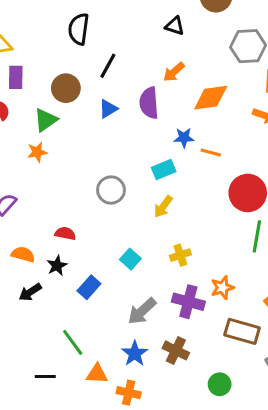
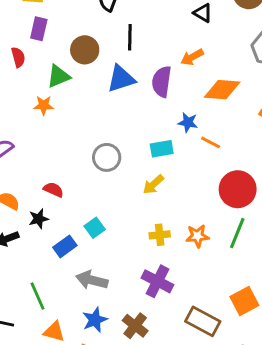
black line: (108, 66) -> (130, 37), turned -40
blue triangle: (108, 109) -> (121, 79), size x1.5
cyan square: (130, 259) -> (95, 228), moved
orange star: (222, 288) -> (197, 236), moved
gray arrow: (142, 311) -> (92, 280), moved, turned 44

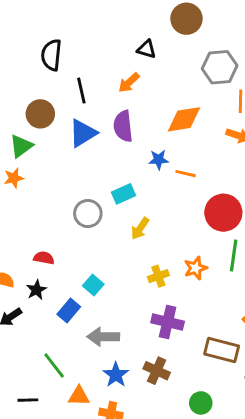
orange arrow: (192, 57) -> (129, 83), moved
cyan rectangle: (162, 149) -> (124, 194), moved

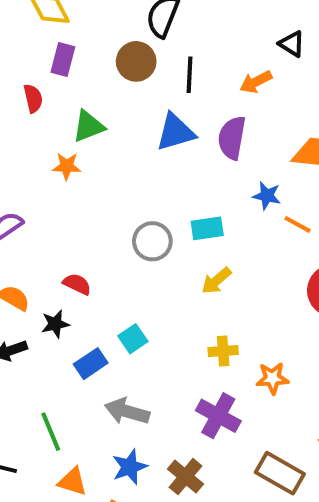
brown circle: (40, 114) -> (136, 61), moved
orange star: (196, 268) -> (272, 378), moved

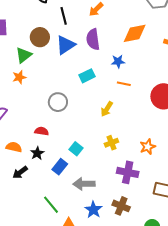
brown circle: (136, 61) -> (40, 37), moved
orange line: (298, 224) -> (124, 84), moved
cyan rectangle: (207, 228) -> (87, 76), moved
gray circle: (152, 241) -> (58, 102), moved
yellow cross: (223, 351) -> (111, 143), moved

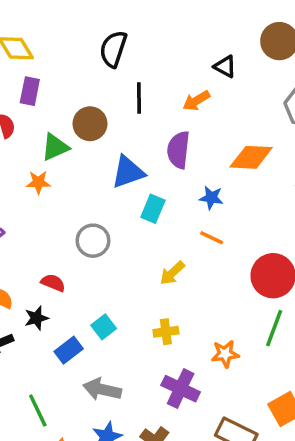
blue triangle: (66, 45) -> (128, 172), moved
cyan rectangle: (87, 76) -> (153, 209), turned -56

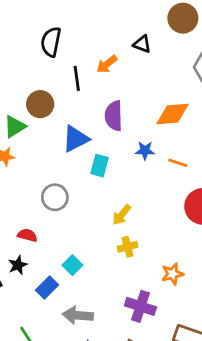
orange arrow: (196, 101) -> (107, 64), moved
orange line: (212, 238) -> (178, 163), moved
yellow cross: (166, 332) -> (128, 247), moved

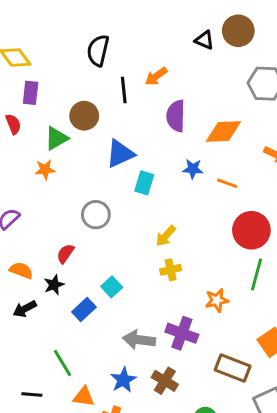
black triangle: (142, 44) -> (204, 40), moved
purple semicircle: (114, 116) -> (176, 116), moved
red semicircle: (27, 235) -> (65, 254), turned -72
gray arrow: (78, 315) -> (139, 340), moved

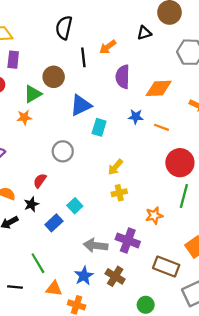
black triangle: (204, 40) -> (144, 33), moved, turned -40

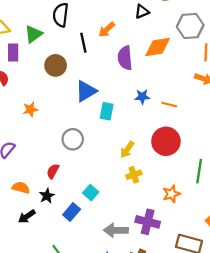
orange diamond: (159, 88) -> (158, 47), moved
green triangle: (33, 94) -> (34, 34), moved
red circle: (180, 163) -> (166, 141), moved

